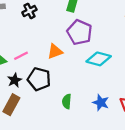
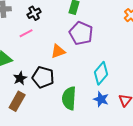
pink line: (21, 56) -> (26, 33), moved
cyan diamond: (99, 59) -> (101, 73), moved, turned -65
green semicircle: (67, 101) -> (69, 98), size x1.6

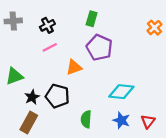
pink line: (26, 33) -> (50, 47), moved
cyan diamond: (101, 73) -> (121, 92), turned 55
green semicircle: (69, 98) -> (86, 119), size x0.7

